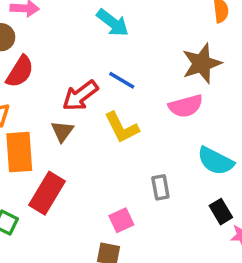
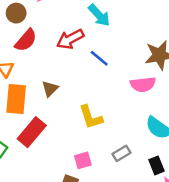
red arrow: (80, 96) -> (70, 39), moved
yellow L-shape: (122, 128) -> (91, 117), moved
gray rectangle: (160, 187) -> (121, 153), moved, turned 60

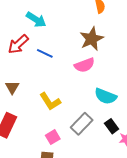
gray rectangle: (121, 153) -> (82, 124), size x1.5

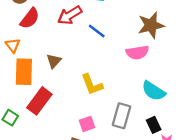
gray rectangle: (82, 124) -> (121, 116), turned -40

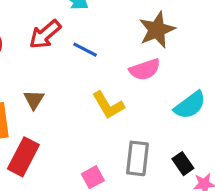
yellow L-shape: (92, 85) -> (108, 105), moved
cyan semicircle: (154, 91) -> (190, 105), moved, turned -60

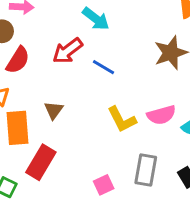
pink semicircle: (145, 69) -> (161, 115), moved

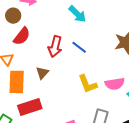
red arrow: (68, 51) -> (55, 47), moved, turned -45
red rectangle: (41, 162) -> (30, 107), turned 35

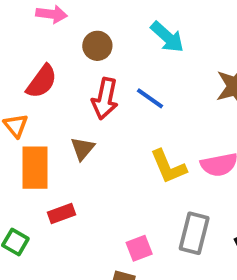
cyan arrow: (77, 14) -> (167, 37), moved
brown circle: (13, 16) -> (97, 46), moved
red rectangle: (30, 107) -> (61, 214), size x0.6

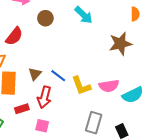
blue line: (150, 98) -> (58, 76), moved
red arrow: (105, 99) -> (44, 97), moved
pink square: (139, 248) -> (42, 126), moved, turned 32

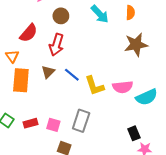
orange semicircle: (135, 14) -> (130, 13), moved
red arrow: (44, 97) -> (56, 45), moved
red rectangle: (22, 109) -> (31, 123), moved
gray rectangle: (94, 123) -> (81, 121), moved

